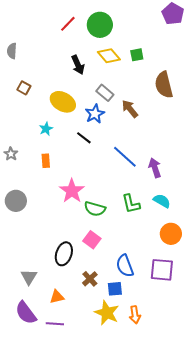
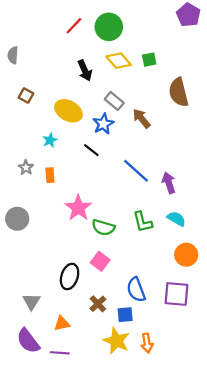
gray star: (11, 154) -> (26, 167), moved

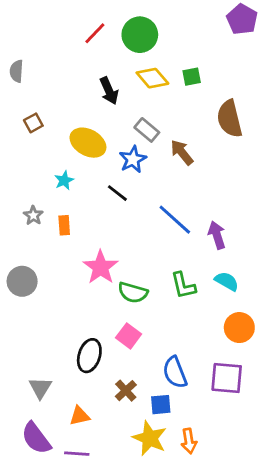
brown square: (26, 96) -> (33, 123), turned 32

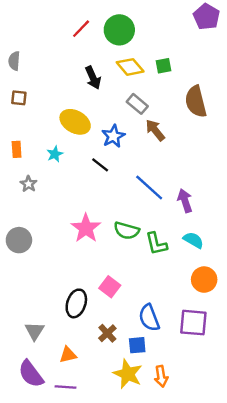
brown square: (33, 123) -> (19, 98), moved, turned 35
gray rectangle: (147, 130) -> (137, 104), moved
orange rectangle: (64, 225) -> (17, 149), moved
green semicircle: (133, 293) -> (126, 231), moved

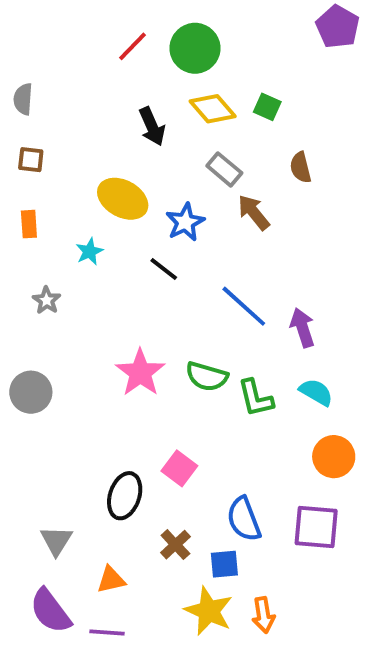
green square: (164, 66) -> (267, 107), turned 35
brown semicircle: (196, 102) -> (301, 167), moved, size x0.6
orange rectangle: (17, 149) -> (29, 224), moved

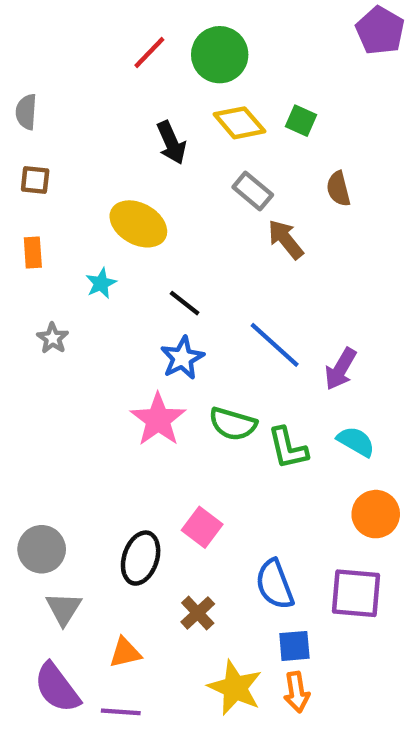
blue star: (185, 222) -> (182, 358), moved
purple arrow: (302, 328) -> (341, 369), turned -132
gray circle: (31, 392) -> (42, 549), moved
blue square: (224, 564) -> (294, 646), moved

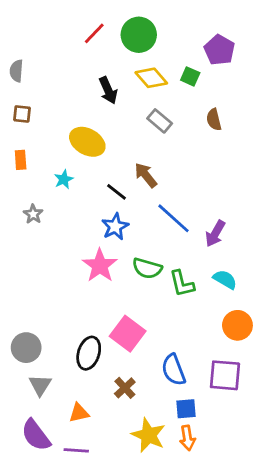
purple pentagon: (380, 31) -> (219, 50), moved
brown arrow: (286, 239) -> (146, 175), moved
pink square: (202, 527) -> (128, 334), size x1.4

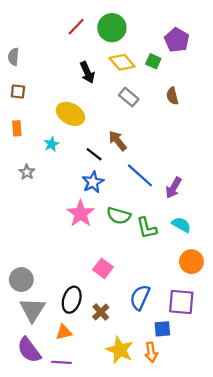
pink square: (128, 334) -> (103, 268), size x0.7
black ellipse: (89, 353) -> (72, 300), moved
blue semicircle: (174, 370) -> (140, 297), turned 45
gray triangle: (40, 385) -> (32, 310), size x1.4
blue square: (186, 409) -> (162, 329), moved

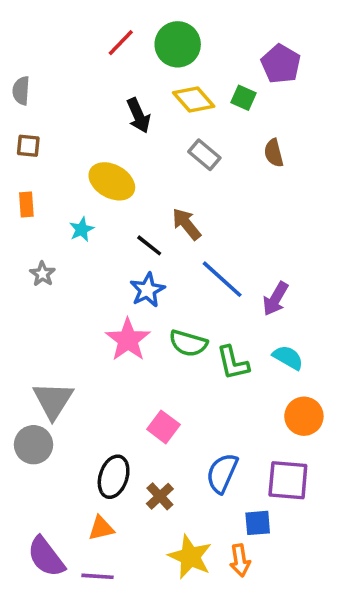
gray triangle: (32, 310) -> (53, 400), moved

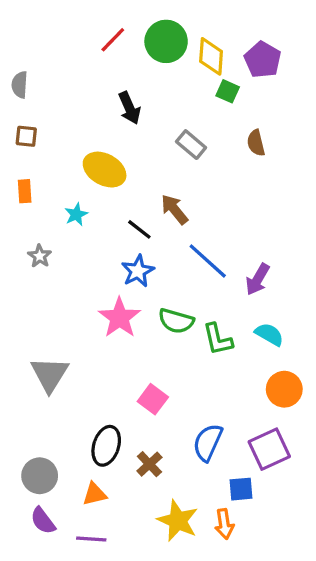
yellow diamond: (194, 100) -> (211, 56), moved, turned 45
gray circle: (34, 445) -> (40, 476), moved
purple square: (288, 480) -> (269, 449), turned -30
purple semicircle: (46, 557) -> (43, 521), size x0.7

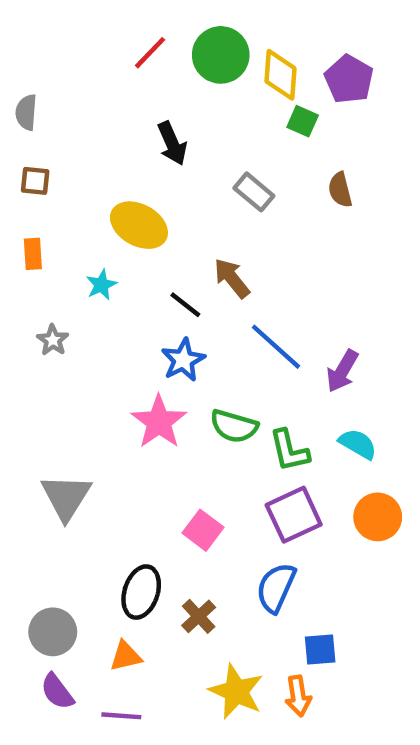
purple square: (269, 449) -> (294, 515), moved

